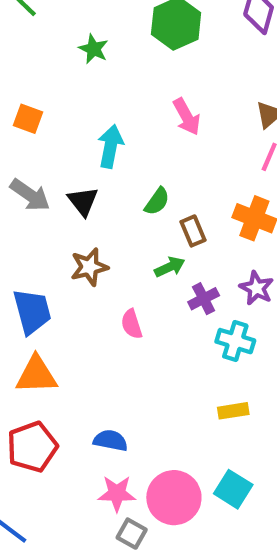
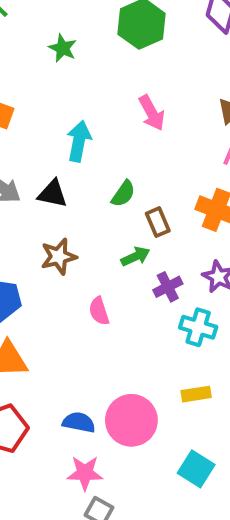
black triangle: (83, 201) -> (53, 194), turned -40
pink circle: (174, 498) -> (131, 420), moved

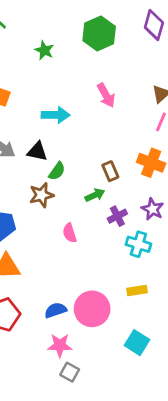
cyan arrow: (79, 141) -> (56, 115), turned 80
green semicircle: (123, 194) -> (57, 171), moved
blue semicircle: (79, 422) -> (56, 310), turned -30

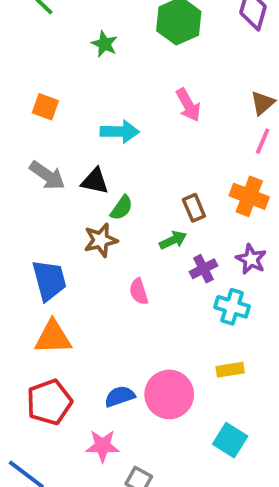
pink star: (60, 345) -> (103, 446), moved

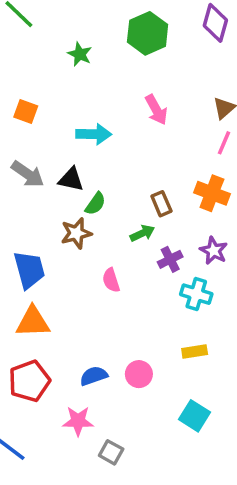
pink circle: (169, 394) -> (139, 374), size x0.6

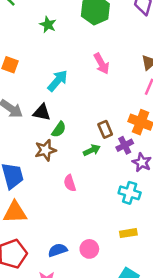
cyan arrow: (94, 134) -> (58, 81), turned -50
purple cross: (170, 259) -> (125, 145), moved

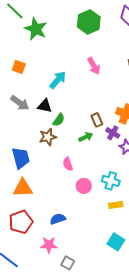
green star: (48, 25) -> (36, 29), moved, size x1.6
purple cross: (125, 145) -> (113, 133), turned -32
cyan cross: (130, 193) -> (111, 181), moved
pink circle: (89, 249) -> (84, 186), moved

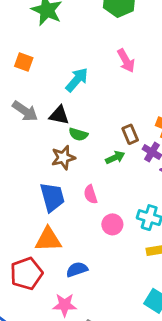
green semicircle: (59, 120) -> (78, 134), turned 72
blue trapezoid: (21, 158) -> (52, 197), moved
orange triangle: (23, 188) -> (48, 239), moved

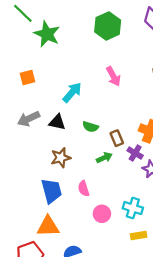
orange square: (24, 62) -> (27, 77), turned -35
gray arrow: (25, 111) -> (29, 119), turned 120
green semicircle: (78, 134) -> (90, 127), moved

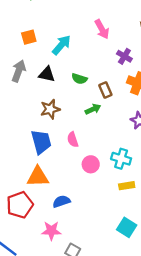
orange square: (27, 77) -> (29, 37), moved
gray arrow: (29, 119) -> (19, 71), turned 135
purple cross: (135, 153) -> (124, 56), moved

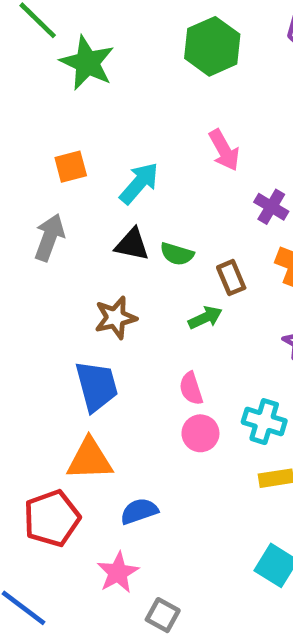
black triangle: (47, 74) -> (132, 245), moved
pink semicircle: (73, 140) -> (191, 388), moved
pink star: (51, 231) -> (118, 573), turned -30

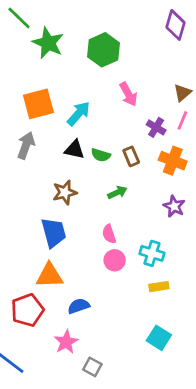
green hexagon: (212, 46) -> (103, 50), moved
orange square: (71, 167) -> (38, 104), size x1.6
brown rectangle: (231, 278) -> (131, 156), moved

